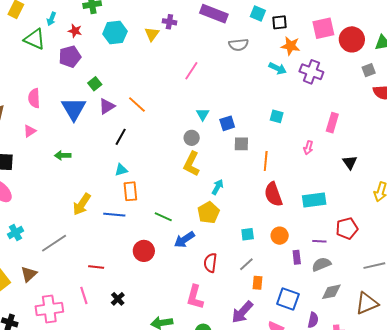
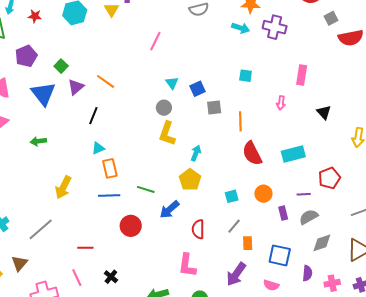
purple pentagon: (70, 57) -> (26, 56), moved
blue line: (114, 215) -> (109, 196), moved

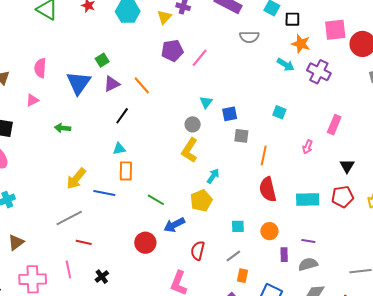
purple pentagon: (26, 56) -> (172, 51), moved
red pentagon: (329, 178) -> (342, 197), moved
blue line: (109, 196) -> (104, 193), moved
red circle: (131, 226) -> (145, 243), moved
gray line: (41, 229) -> (69, 218), moved

